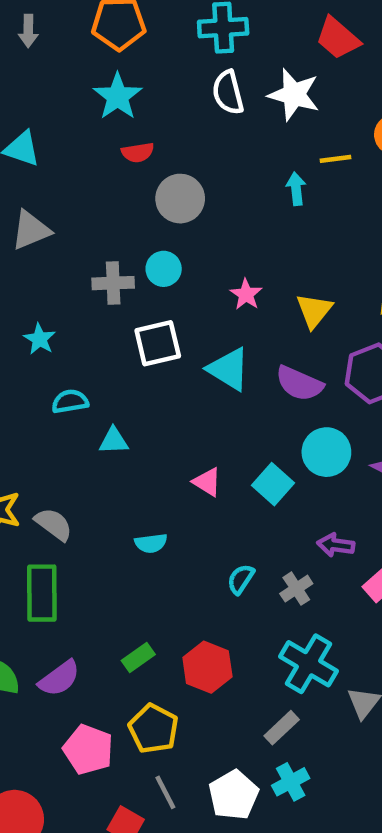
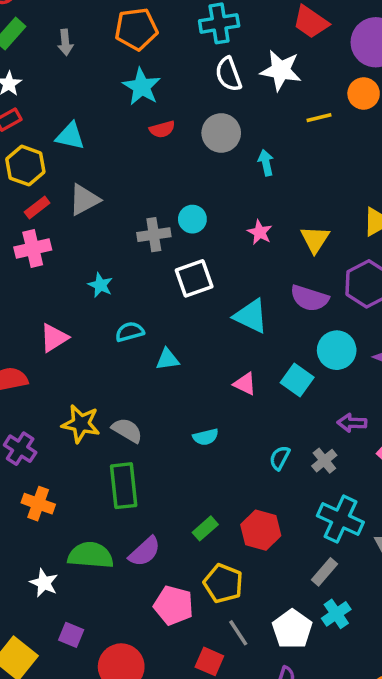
cyan arrow: (296, 189) -> (266, 163), moved
gray circle: (180, 199) -> (221, 133), moved
cyan triangle: (229, 369) -> (251, 316), moved

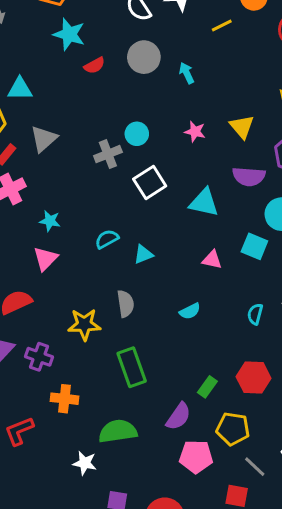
cyan star: (100, 285) -> (50, 221), moved
gray semicircle: (127, 430) -> (125, 304), moved, turned 64
purple semicircle: (145, 552) -> (178, 416), moved

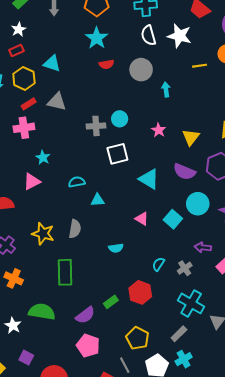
gray triangle: (44, 139) -> (57, 102), turned 36
red hexagon: (254, 378) -> (140, 292), moved
yellow pentagon: (233, 429) -> (138, 338), moved

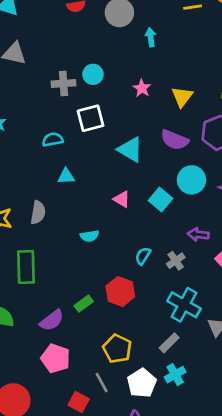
cyan semicircle: (77, 182) -> (53, 140), moved

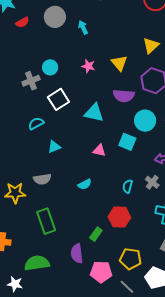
gray semicircle: (38, 212) -> (42, 179), turned 90
purple semicircle: (52, 320) -> (77, 254), turned 138
pink pentagon: (56, 358) -> (101, 272), moved

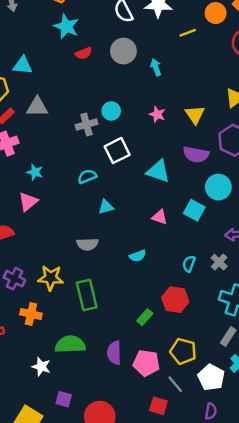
yellow star: (15, 193) -> (51, 278), moved
purple semicircle: (77, 254) -> (114, 353), moved

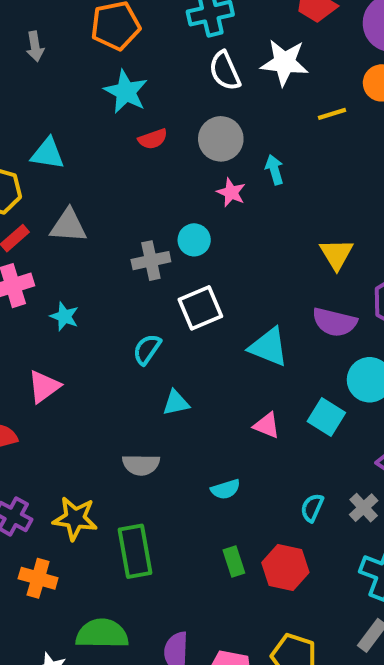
pink star: (157, 114) -> (231, 192), moved
cyan star: (35, 172) -> (64, 316), moved
cyan semicircle: (87, 176) -> (147, 349), turned -36
green rectangle: (145, 317) -> (234, 561), moved, turned -63

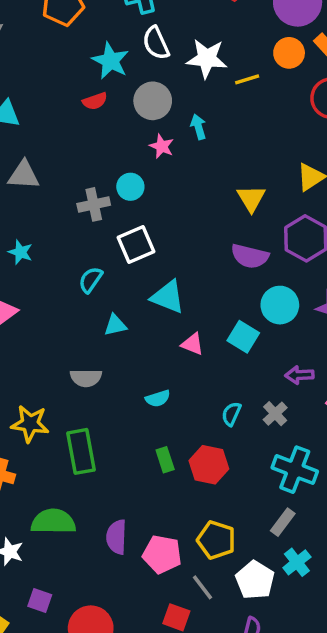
white star: (285, 62) -> (207, 59), moved
cyan star: (126, 92) -> (110, 61), moved
cyan triangle: (269, 347) -> (168, 297), moved

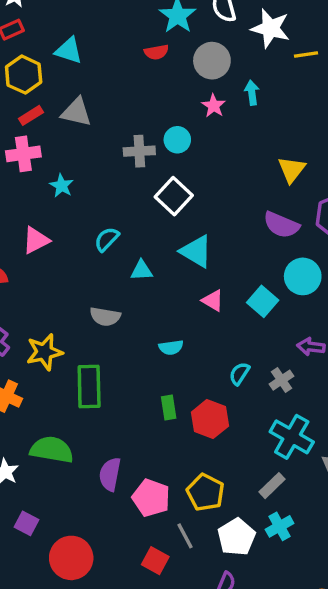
white square: (136, 245) -> (174, 196), turned -33
cyan semicircle: (91, 280) -> (107, 239), moved
yellow star: (30, 424) -> (44, 352), turned -30

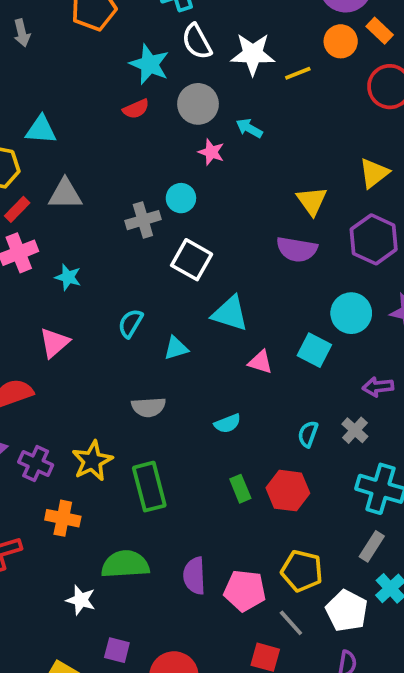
cyan arrow: (252, 93) -> (249, 128), turned -40
purple semicircle: (281, 225) -> (297, 249), moved

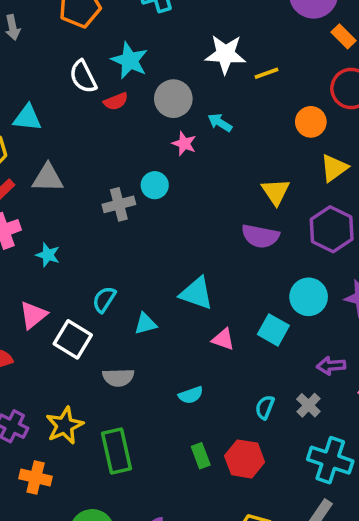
orange circle: (341, 41) -> (311, 122), moved
white semicircle: (197, 42) -> (83, 77), moved
white square: (192, 260) -> (73, 339), moved

